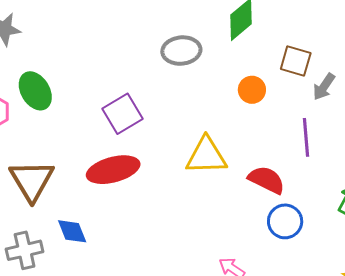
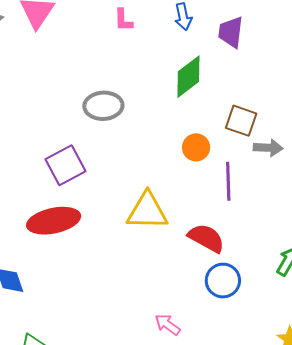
gray ellipse: (181, 51) -> (103, 106), moved
gray arrow: (324, 87) -> (268, 148), turned -124
purple line: (306, 137) -> (228, 181), moved

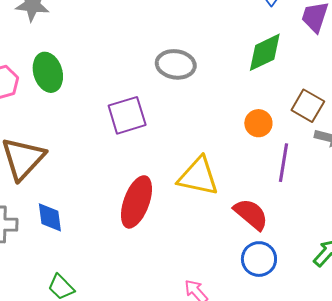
red ellipse: (54, 221) -> (136, 202), moved, turned -69

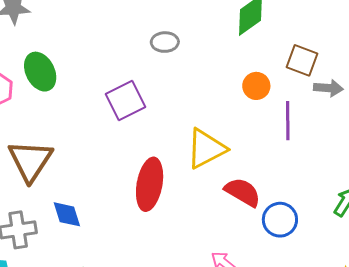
gray ellipse: (176, 64) -> (165, 42), size x0.7
yellow triangle: (198, 176) -> (206, 149), turned -30
red semicircle: (251, 214) -> (243, 192), moved

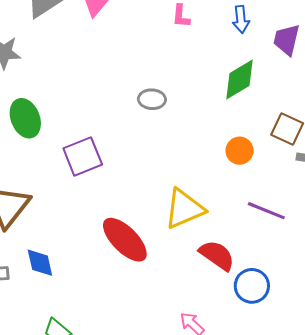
purple square: (126, 101) -> (83, 156), moved
purple line: (288, 121) -> (266, 211), moved, turned -72
red ellipse: (150, 184) -> (125, 240), turned -60

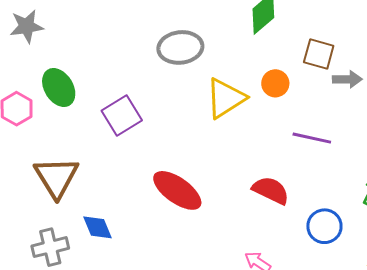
gray ellipse: (152, 99) -> (180, 47), size x1.6
yellow triangle: (184, 209) -> (226, 98), moved
blue circle: (252, 286) -> (324, 226), moved

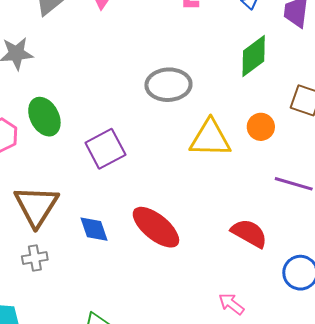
yellow triangle: (226, 98) -> (210, 138), turned 30
blue diamond: (98, 227) -> (94, 229), moved
gray cross: (50, 247) -> (35, 258), moved, size x0.7

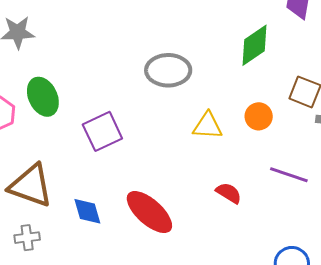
yellow triangle: (210, 138) -> (208, 126), size x0.7
brown triangle: (36, 206) -> (31, 186), turned -45
red semicircle: (249, 233) -> (229, 193), moved, size x0.7

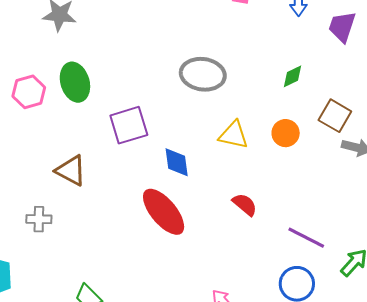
green diamond: (254, 45) -> (293, 76), moved, size x0.6
purple line: (289, 175) -> (306, 238), moved
brown triangle: (31, 186) -> (71, 171), moved, size x0.7
blue diamond: (87, 211) -> (177, 162), moved

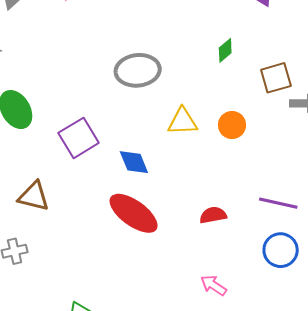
brown square: (335, 116) -> (276, 78), turned -32
orange circle: (286, 133) -> (232, 125), moved
red semicircle: (245, 205) -> (213, 215), moved, turned -36

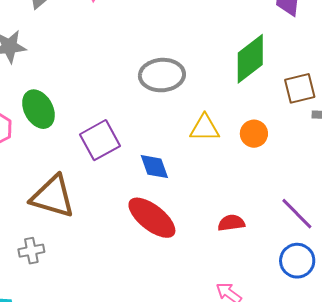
green diamond: (225, 50) -> (250, 59), size x2.0
brown triangle: (34, 196) -> (53, 197), size x1.4
purple line: (278, 203) -> (297, 214), turned 30

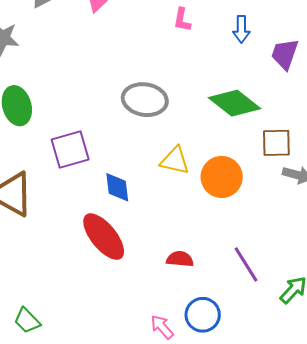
green diamond: (250, 59) -> (235, 103), turned 63
orange circle: (254, 134) -> (222, 177), size x1.5
blue circle: (297, 261) -> (203, 315), moved

